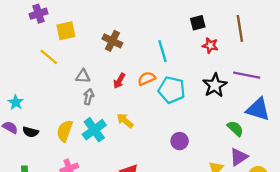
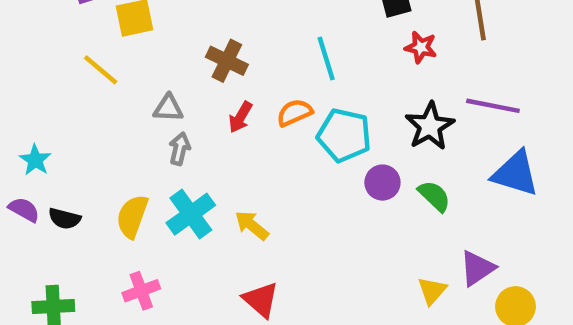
brown cross: (112, 41) -> (227, 61), moved
yellow arrow: (125, 121) -> (252, 225), moved
green semicircle: (235, 129) -> (434, 196), moved
purple circle: (180, 141) -> (382, 183), moved

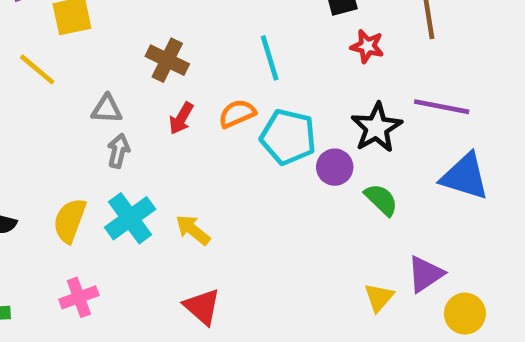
purple circle: (382, 183) -> (335, 167), moved

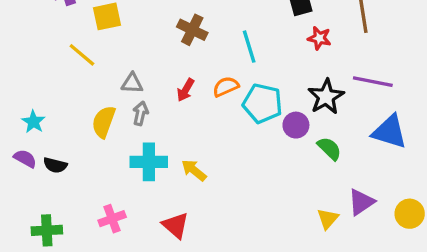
brown cross: (167, 60) -> (192, 30), moved
cyan cross: (130, 218) -> (149, 162), turned 36
yellow semicircle: (70, 221) -> (104, 122), moved
red triangle: (202, 307) -> (176, 225), moved
yellow circle: (465, 314) -> (410, 214), moved

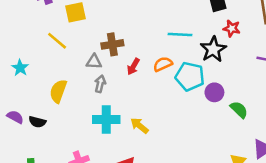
brown cross: (192, 30) -> (112, 44), moved, turned -35
cyan line: (249, 47) -> (180, 35), turned -70
black star: (326, 97) -> (213, 49), moved
cyan star: (33, 122) -> (20, 68), moved
yellow semicircle: (104, 122) -> (58, 91), moved

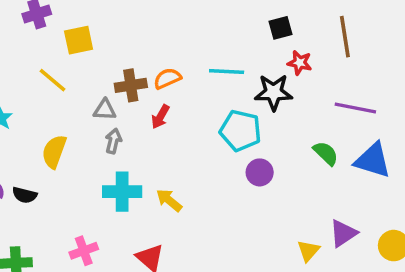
black star: (213, 49) -> (274, 92), turned 30
orange semicircle: (163, 64) -> (167, 78), moved
purple circle: (214, 92) -> (260, 172), moved
green semicircle: (239, 110) -> (326, 153), moved

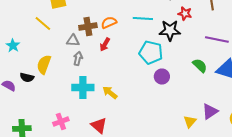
black semicircle: (25, 195) -> (27, 78), moved

